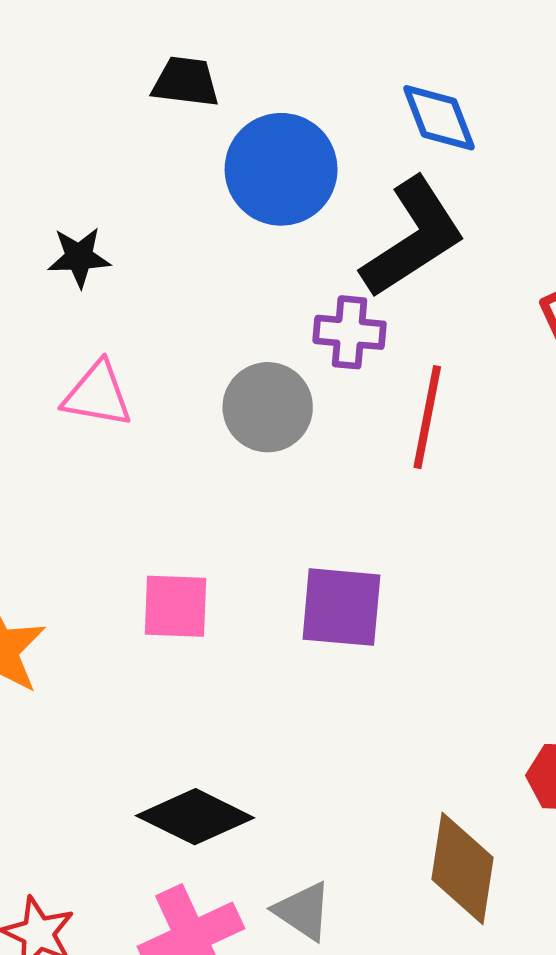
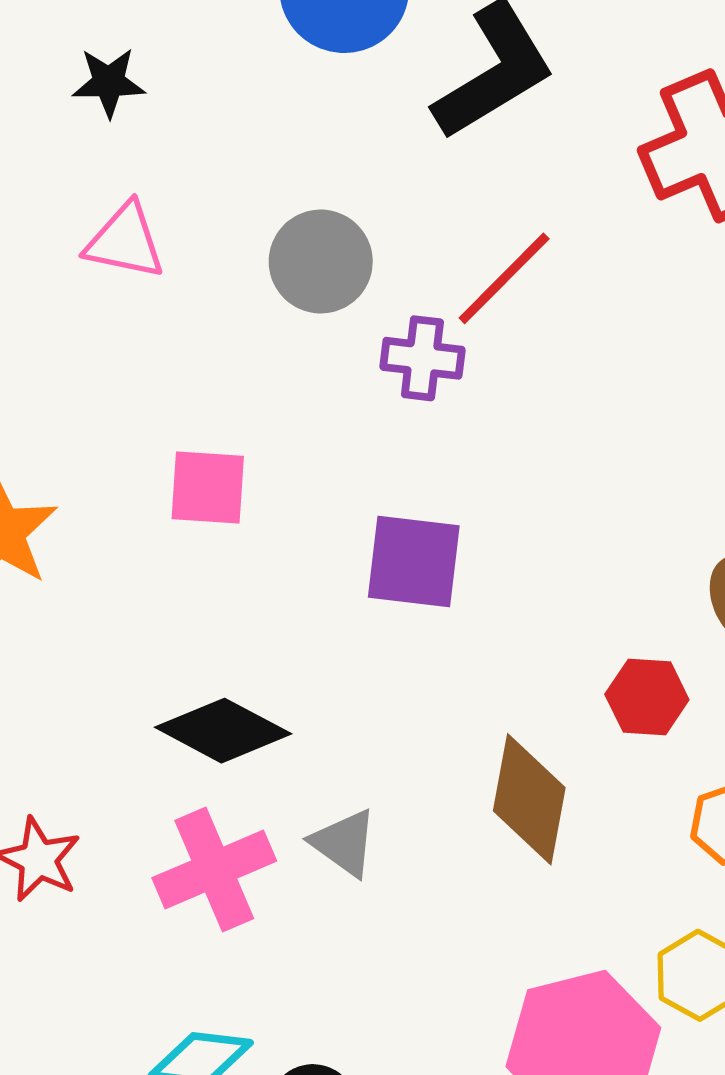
purple cross: (350, 332) -> (422, 358), moved
red line: (427, 417) -> (504, 278), turned 32
purple square: (341, 607) -> (414, 561), moved

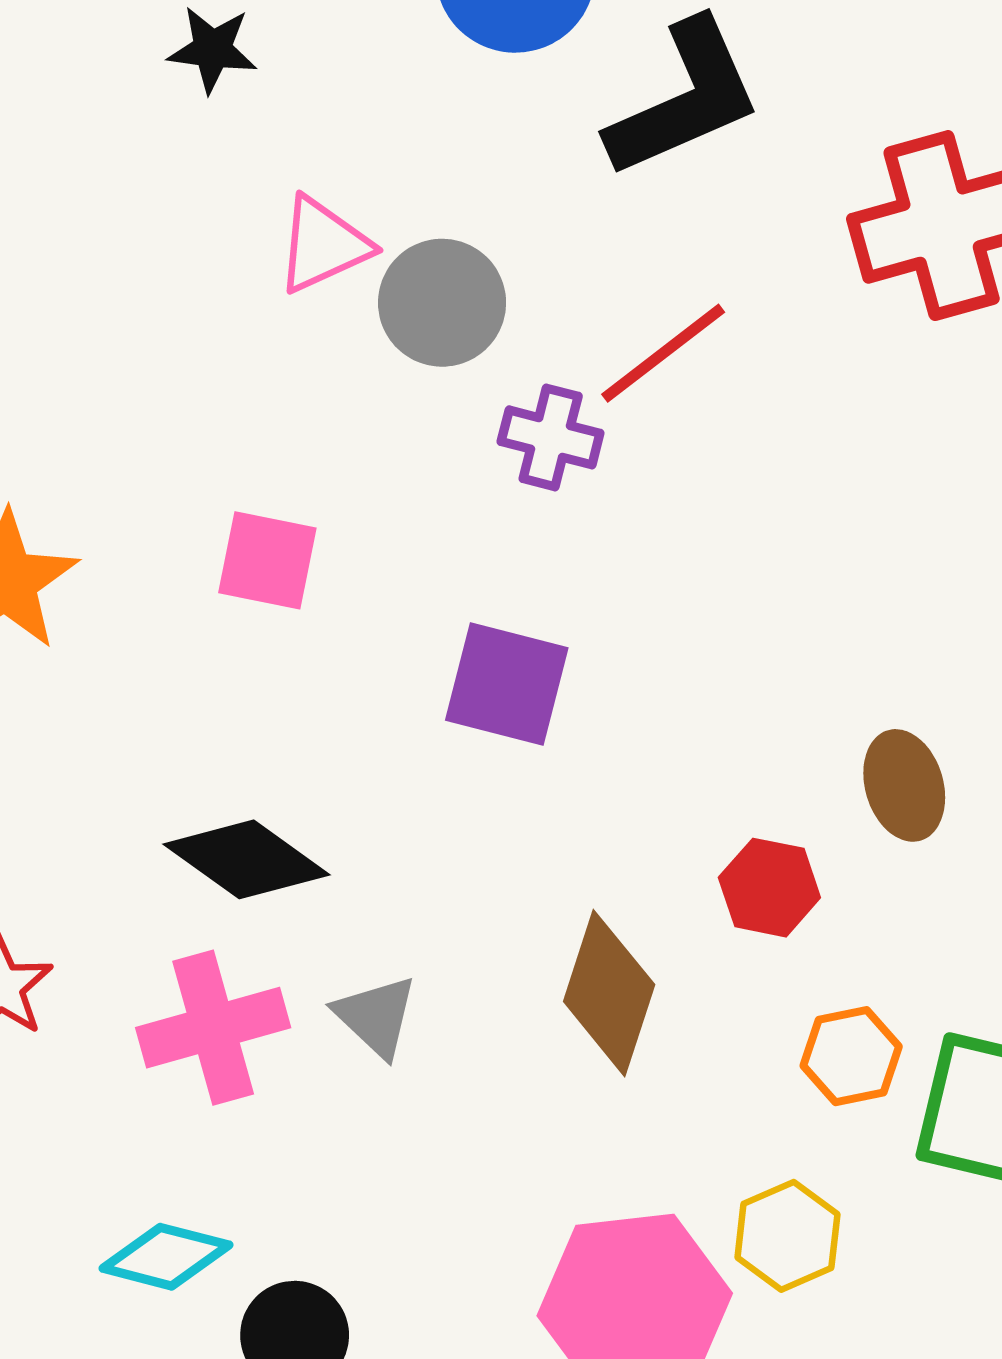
pink triangle: (125, 241) -> (323, 245), moved, turned -44

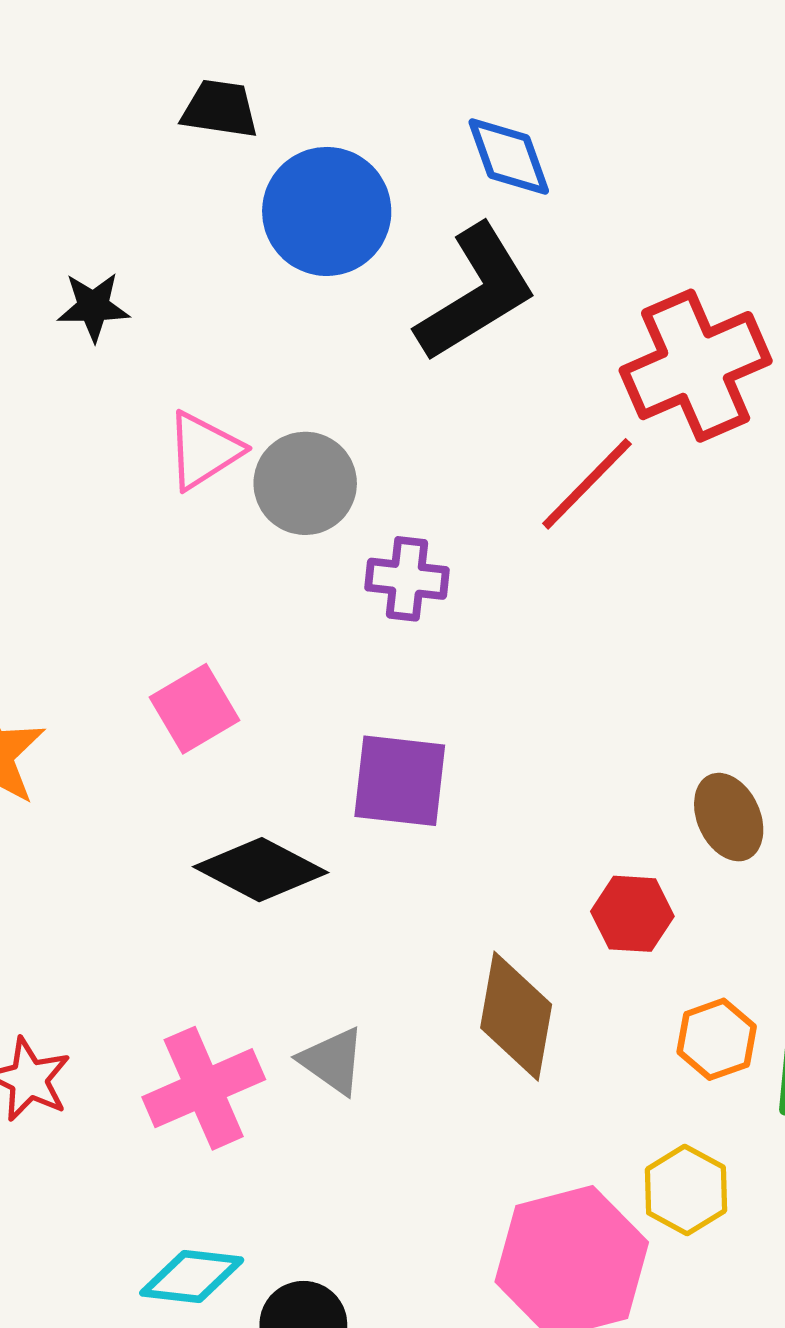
red line: (663, 353) -> (587, 484), moved
pink square: (267, 560) -> (195, 709), turned -34
black diamond: (246, 859) -> (261, 870), moved

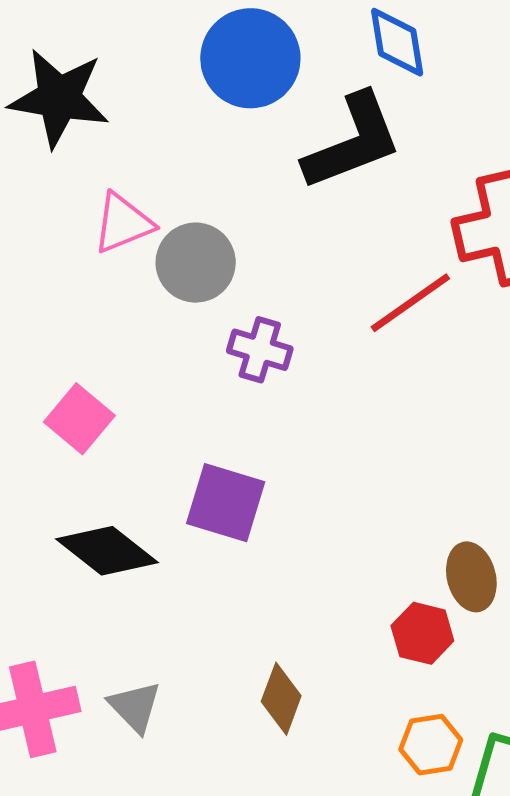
black star: (93, 307) -> (59, 98), size x1.8
pink square: (195, 709) -> (79, 419), turned -30
red hexagon: (632, 914) -> (422, 633), moved
brown diamond: (516, 1016) -> (281, 699), size x0.7

